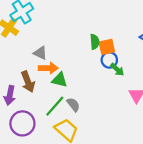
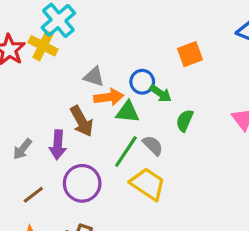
green semicircle: (95, 42) -> (185, 121), moved, turned -144
blue circle: (109, 60) -> (142, 82), moved
green arrow: (117, 70) -> (161, 93), moved

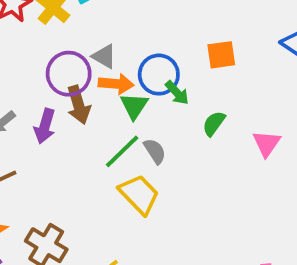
blue circle: (142, 82) -> (159, 75), size x1.4
green triangle: (128, 112) -> (134, 106), turned 45
green semicircle: (185, 121) -> (214, 123), moved
purple circle: (82, 183) -> (69, 74), moved

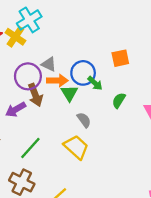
purple arrow: (45, 126) -> (16, 109), turned 48
green line: (122, 151) -> (30, 148), moved

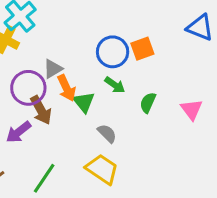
gray triangle: (49, 64) -> (53, 69), turned -49
blue circle: (83, 73) -> (113, 52), moved
orange arrow: (57, 80) -> (66, 88), turned 72

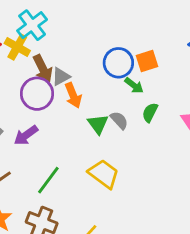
green arrow: (115, 85) -> (134, 85), moved
green triangle: (84, 102) -> (98, 124), moved
brown arrow: (41, 110) -> (43, 69), moved
gray semicircle: (107, 133) -> (119, 120), moved

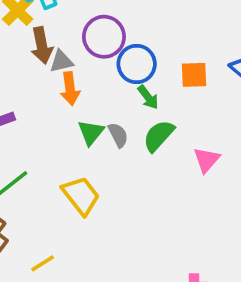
orange square: (147, 61) -> (194, 75), moved
purple circle: (37, 94) -> (104, 37), moved
green semicircle: (150, 112) -> (159, 136), size x1.4

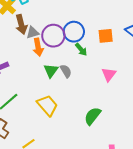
purple circle: (104, 37) -> (53, 36), moved
green semicircle: (159, 136) -> (93, 116), moved
pink triangle: (207, 160) -> (109, 74), moved

